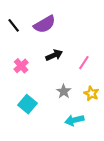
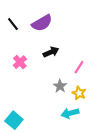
pink line: (84, 63) -> (79, 67), moved
yellow star: (91, 93) -> (79, 93), moved
cyan square: (27, 104) -> (14, 120), moved

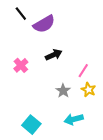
black line: (13, 24) -> (21, 14), moved
yellow star: (79, 93) -> (88, 90), moved
cyan square: (14, 120) -> (31, 125), moved

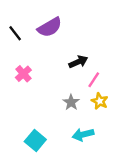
black line: (21, 14) -> (15, 33), moved
black arrow: (54, 55) -> (78, 62), moved

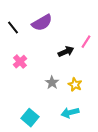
pink line: (94, 80) -> (86, 42), moved
yellow star: (100, 101) -> (75, 85), moved
gray star: (71, 102) -> (52, 83), moved

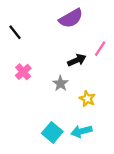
purple semicircle: (42, 23) -> (71, 18), moved
gray star: (52, 83) -> (60, 84), moved
cyan square: (30, 118) -> (52, 132), moved

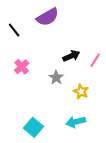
purple semicircle: (71, 18) -> (48, 17), moved
pink line: (100, 49) -> (95, 60), moved
cyan square: (52, 132) -> (34, 127), moved

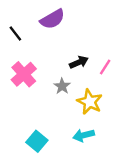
pink cross: (22, 67) -> (24, 74), size x1.5
yellow star: (81, 92) -> (90, 102), size x1.5

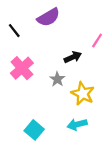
pink line: (105, 67) -> (97, 41), moved

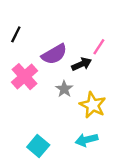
purple semicircle: (48, 17) -> (54, 54), moved
black line: (14, 31) -> (16, 34), turned 64
pink line: (97, 41) -> (99, 47), moved

